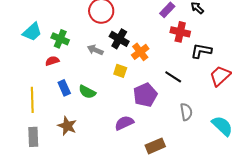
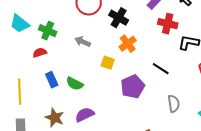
cyan trapezoid: (32, 32) -> (20, 24), turned 80
black cross: (119, 39) -> (119, 18), moved
purple semicircle: (124, 123) -> (85, 115), moved

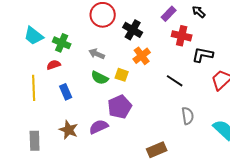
green semicircle: (75, 84) -> (100, 78), moved
purple pentagon: (133, 87) -> (120, 107), moved
yellow line: (20, 92) -> (34, 88), moved

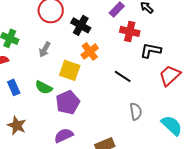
gray arrow: (97, 54) -> (45, 49), turned -84
yellow square: (122, 75) -> (70, 70), size x1.5
green semicircle: (100, 78) -> (44, 87), moved
purple semicircle: (99, 127) -> (64, 135), moved

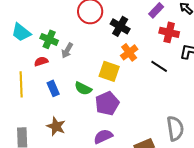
gray arrow: (45, 49) -> (67, 50), moved
black line: (123, 76) -> (159, 66), moved
gray semicircle: (136, 111) -> (175, 128), moved, size x1.4

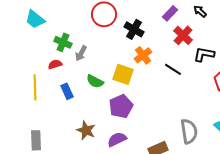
cyan trapezoid: (21, 32) -> (35, 19), moved
red cross: (169, 32) -> (183, 35), turned 30
green semicircle: (83, 88) -> (95, 81), moved
brown star: (56, 126) -> (86, 130), moved

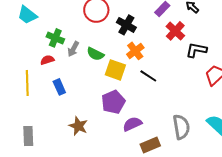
black line: (173, 69) -> (148, 76), moved
green semicircle: (95, 81) -> (95, 54), moved
purple semicircle: (117, 139) -> (132, 124), moved

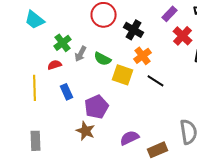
green cross: (55, 38) -> (62, 43), turned 30
purple pentagon: (113, 102) -> (96, 107), moved
purple semicircle: (132, 124) -> (130, 138), moved

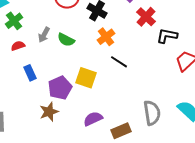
green cross: (62, 43) -> (14, 21), moved
yellow square: (122, 75) -> (86, 78), moved
brown star: (86, 131) -> (49, 112), turned 30

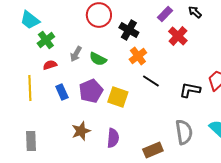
black L-shape: (167, 36) -> (190, 90), moved
purple pentagon: (60, 88) -> (91, 91), moved
purple semicircle: (93, 119) -> (113, 138), moved, turned 120

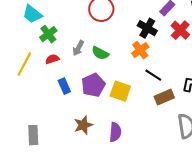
black cross: (129, 30) -> (147, 28), moved
yellow line: (30, 88) -> (24, 64), moved, turned 30
brown rectangle: (153, 150) -> (164, 97), moved

